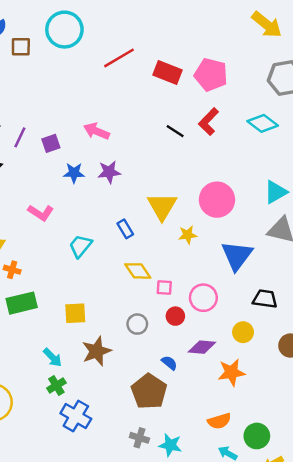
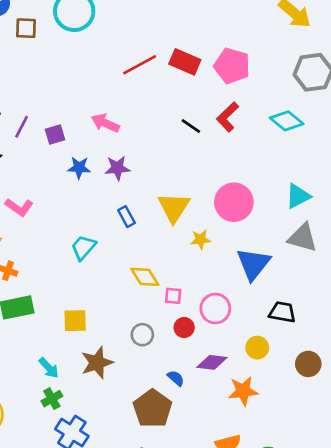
red line: (119, 58) -> (140, 65), moved
pink L-shape: (41, 213) -> (19, 207), moved
blue rectangle: (125, 229) -> (126, 217), moved

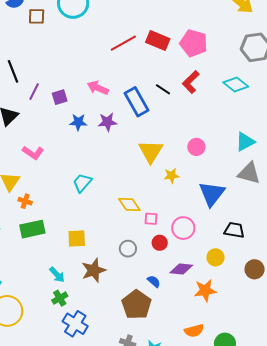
pink circle: (234, 202) -> (196, 147), size x0.6
blue rectangle: (126, 217) -> (137, 102), moved, size x1.8

